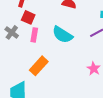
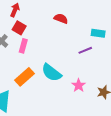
cyan semicircle: (62, 35) -> (51, 73), moved

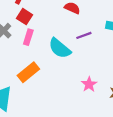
purple line: (85, 50) -> (84, 35), moved
cyan semicircle: (51, 73) -> (60, 48), moved

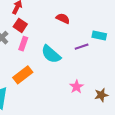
purple line: (84, 35) -> (82, 47), moved

